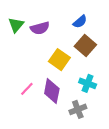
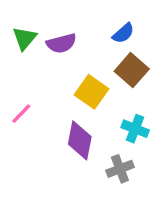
pink line: (27, 89) -> (21, 114), moved

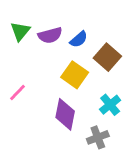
blue semicircle: (123, 33) -> (79, 39), moved
cyan cross: (135, 129) -> (110, 105), turned 30

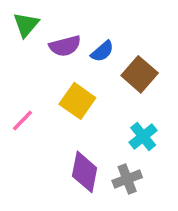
green triangle: (20, 31) -> (26, 25), moved
yellow square: (75, 75) -> (77, 101), moved
purple diamond: (65, 114) -> (85, 172), moved

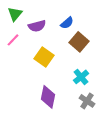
blue semicircle: (102, 51) -> (67, 23), moved
pink line: (22, 120) -> (13, 40), moved
gray cross: (127, 179) -> (87, 101), moved, turned -35

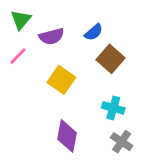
cyan cross: (81, 77) -> (113, 108), turned -35

